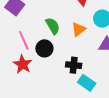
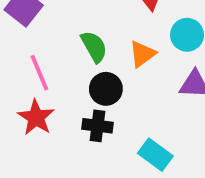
black circle: (44, 48) -> (106, 89), moved
black cross: (74, 65) -> (97, 126), moved

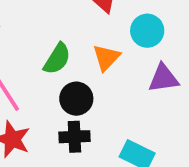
green semicircle: (94, 47) -> (57, 59), turned 72

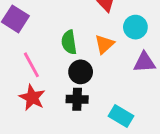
green semicircle: (57, 59) -> (69, 42), turned 135

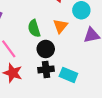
cyan rectangle: (121, 116) -> (68, 75), moved

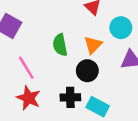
black circle: (46, 49) -> (87, 71), moved

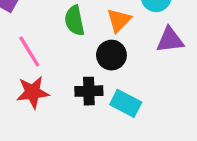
red star: (29, 98) -> (33, 92), turned -30

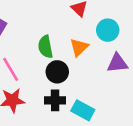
black circle: (111, 55) -> (57, 72), moved

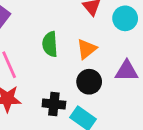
cyan circle: (108, 30) -> (125, 18), moved
black circle: (57, 72) -> (89, 82), moved

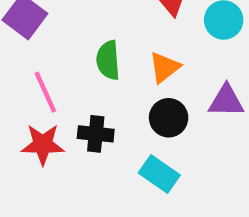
black cross: (54, 104) -> (96, 134), moved

